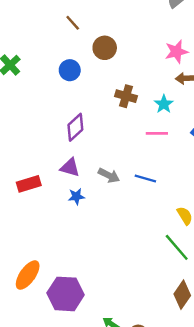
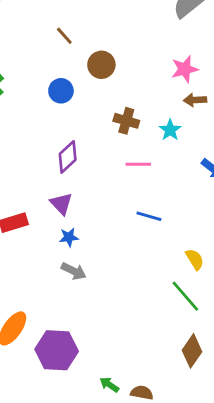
pink line: (157, 133) -> (138, 164), moved
purple triangle: (70, 167) -> (61, 204), turned 30
gray arrow: (109, 175) -> (74, 271), moved

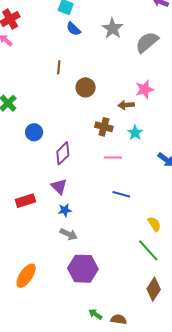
brown line: (64, 36) -> (59, 67), turned 48
blue circle: (61, 91) -> (34, 132), moved
brown arrow: (195, 100) -> (126, 105), moved
purple hexagon: (57, 350) -> (83, 269), moved

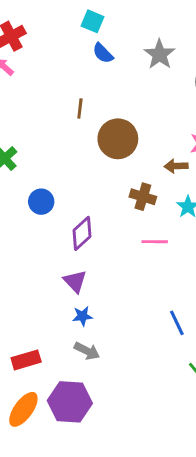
brown circle: (86, 87) -> (118, 139), size x1.4
blue line: (121, 194) -> (177, 323), moved, turned 48
red rectangle: (25, 201) -> (26, 360), moved
purple hexagon: (83, 269) -> (70, 402), moved

